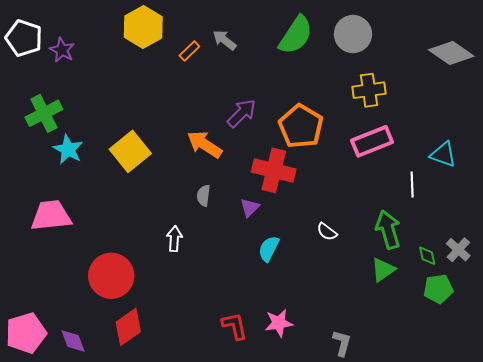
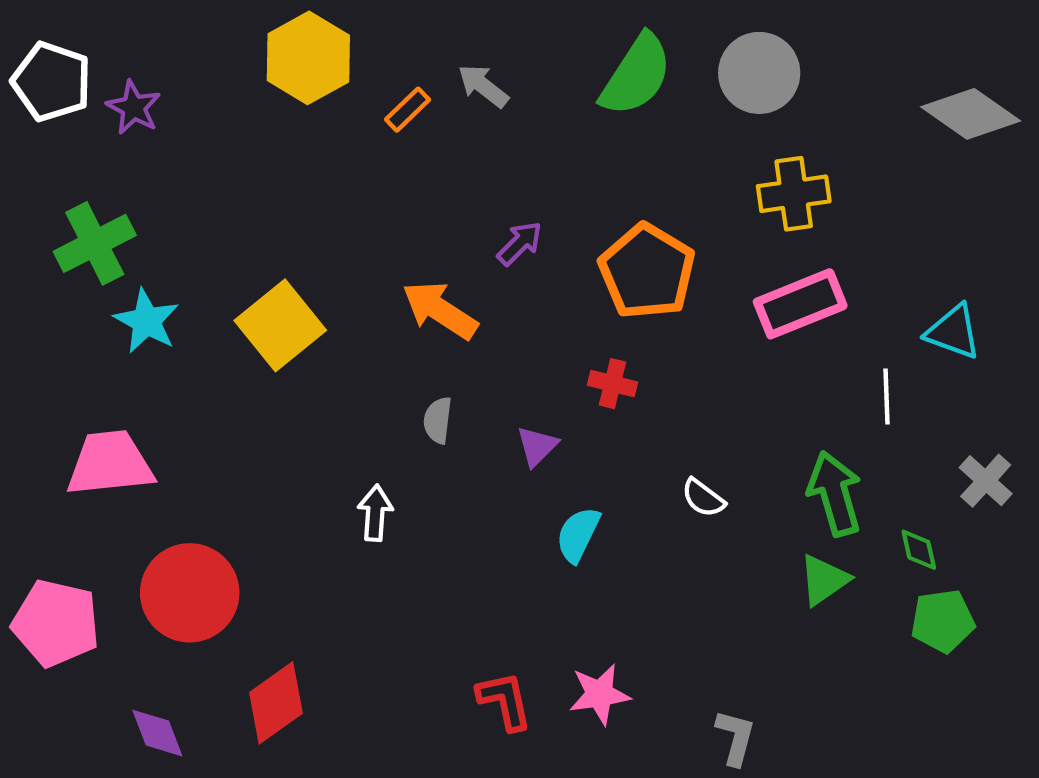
purple arrow: (242, 113) -> (520, 243), size x0.7
red cross: (274, 170) -> (613, 384), moved, size x0.5
gray cross: (458, 250) -> (986, 481), moved
red circle: (111, 276) -> (190, 593), moved
pink pentagon: (26, 333) -> (56, 623), moved, turned 30

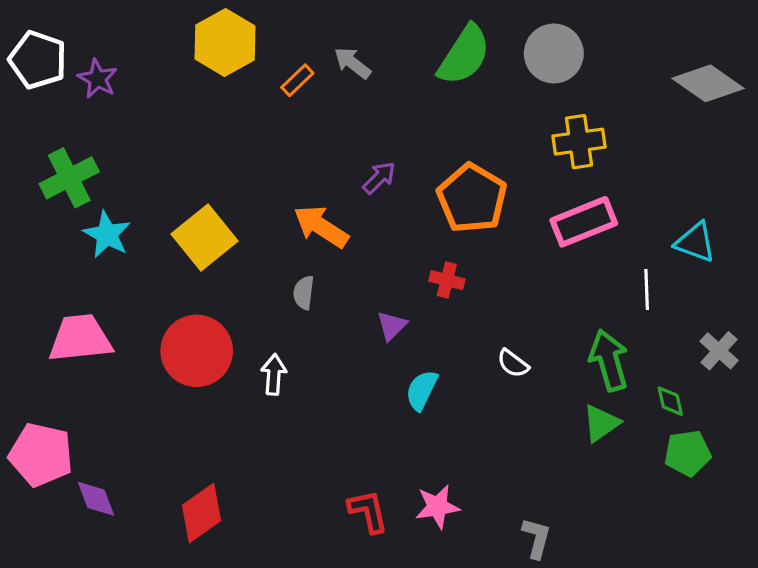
gray semicircle: (438, 420) -> (304, 293), moved
red circle: (190, 593) -> (197, 351), moved
purple diamond: (157, 733) -> (96, 499), moved

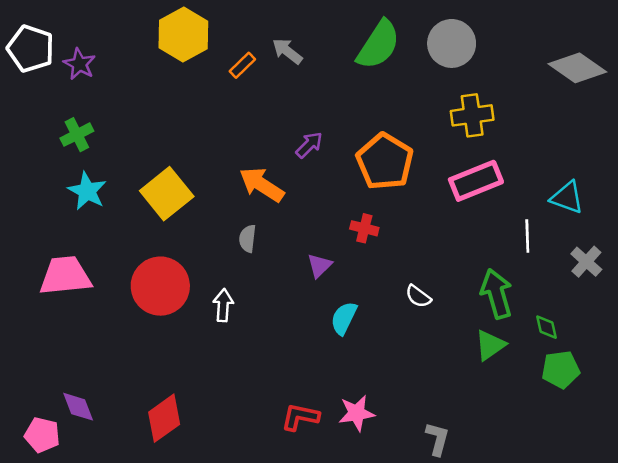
green cross: (69, 178) -> (77, 135), moved, size x0.7
gray cross: (719, 351) -> (586, 262), moved
pink pentagon: (41, 455) -> (42, 435), moved, size x0.7
red L-shape: (368, 511) -> (300, 417), turned -66

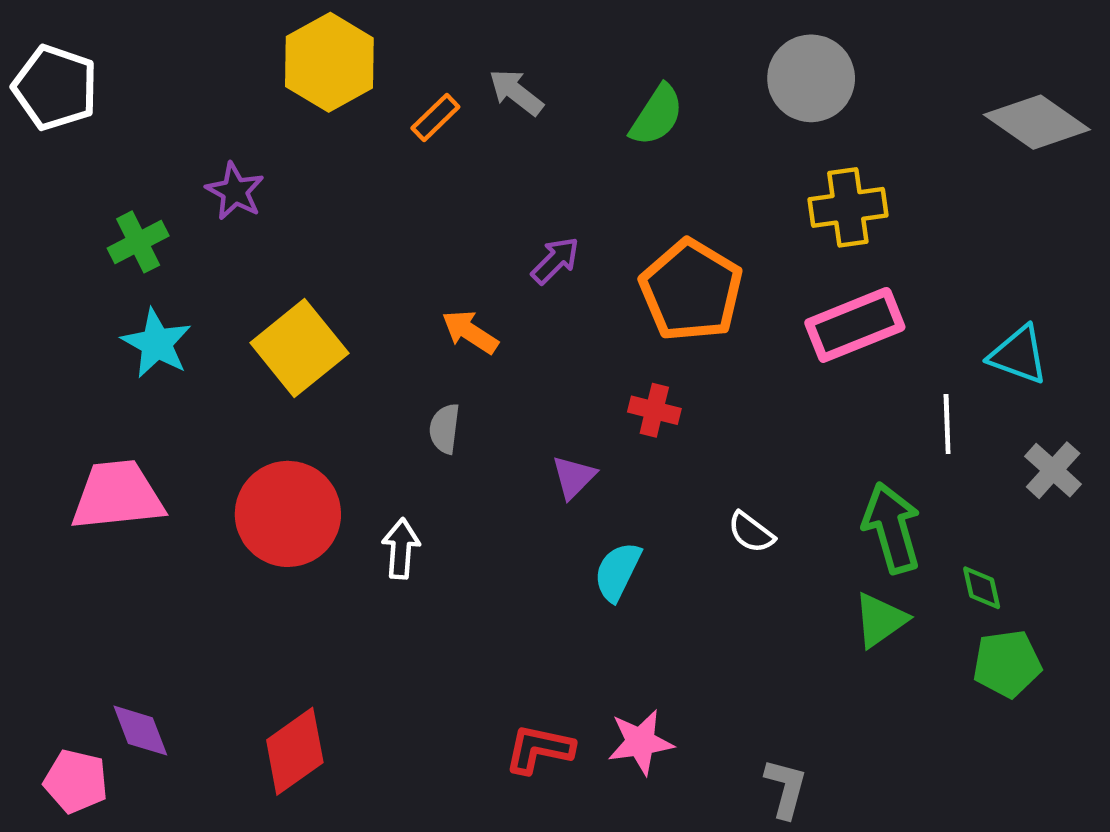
green semicircle: (378, 45) -> (657, 115), moved, size x0.7
purple star: (79, 64) -> (235, 191), moved
orange arrow: (262, 185) -> (470, 332), size x0.7

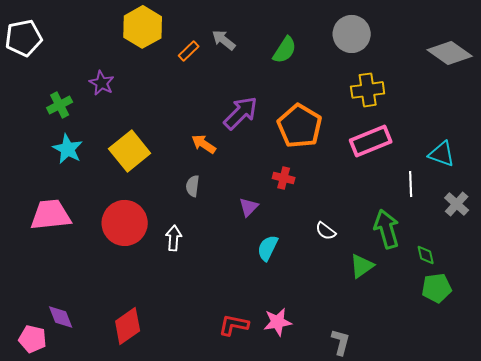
white pentagon: (55, 88) -> (24, 38), turned -30
purple arrow: (555, 260) -> (241, 113), size x1.6
green triangle: (880, 620) -> (362, 266), moved

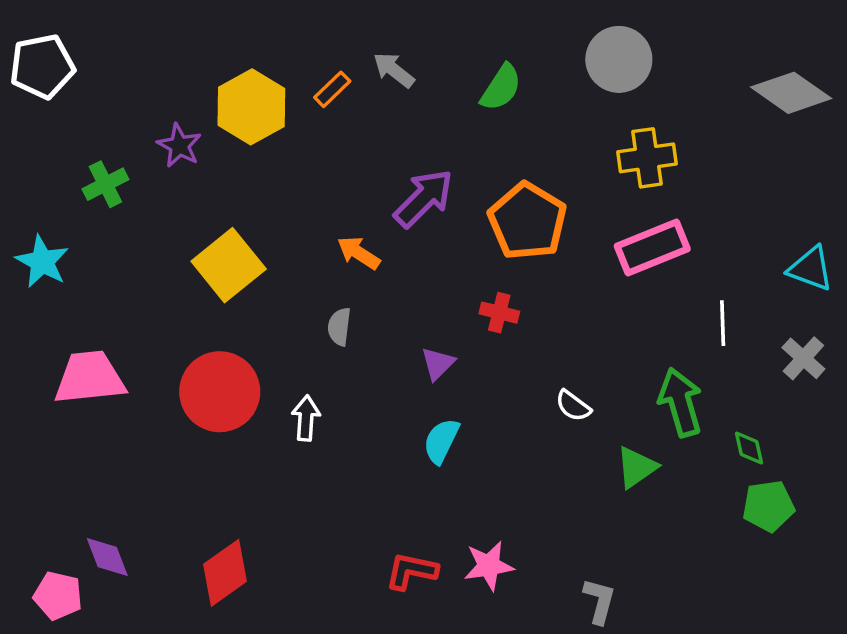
yellow hexagon: (143, 27) -> (251, 107), moved
cyan star: (68, 149) -> (42, 262), moved
cyan triangle: (442, 154) -> (810, 269), moved
cyan semicircle: (268, 248) -> (441, 441), moved

